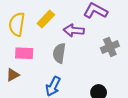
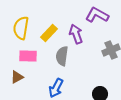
yellow rectangle: (46, 19) -> (49, 33), moved
purple arrow: (74, 30) -> (76, 34), turned 66

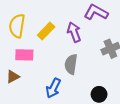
gray semicircle: (62, 56) -> (71, 64), moved

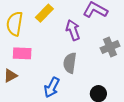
yellow rectangle: (46, 31) -> (44, 13), moved

